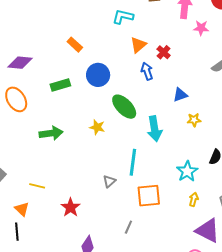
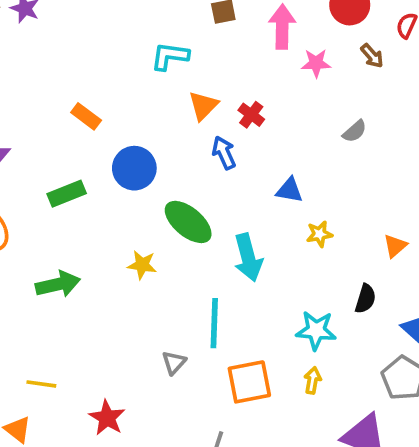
blue triangle: (180, 95) -> (289, 190), turned 35
cyan star: (187, 171) -> (316, 330), turned -30
yellow arrow: (194, 199) -> (313, 380), moved

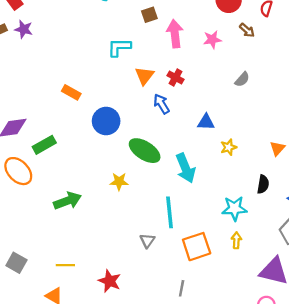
pink arrow: (282, 27) -> (175, 34), moved
green rectangle: (67, 194) -> (44, 145), moved

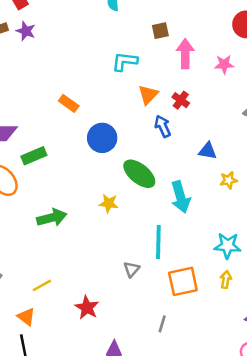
yellow line: (65, 265) -> (42, 285), turned -36

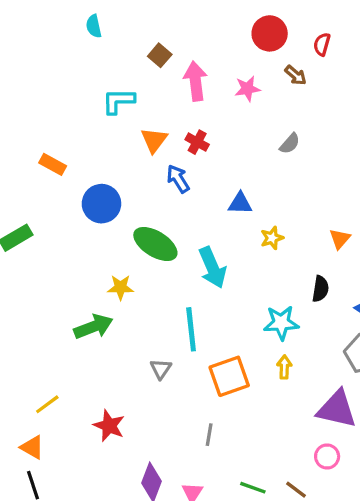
brown square: (160, 31) -> (160, 55), turned -30
green arrow: (52, 218) -> (93, 327), moved

